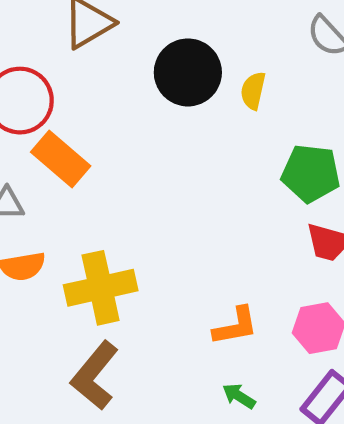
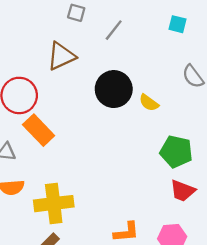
yellow semicircle: (253, 91) -> (149, 103), turned -72

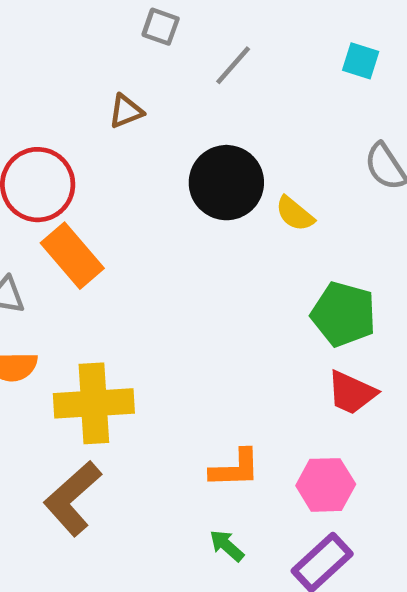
brown triangle: (61, 56) -> (126, 111), size x0.6

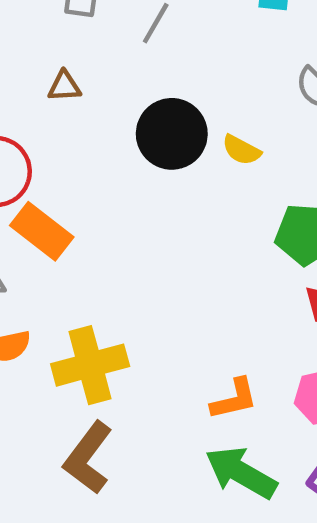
brown triangle: (126, 111) -> (64, 86), turned 30
green arrow: (227, 546) -> (241, 473), size x2.0

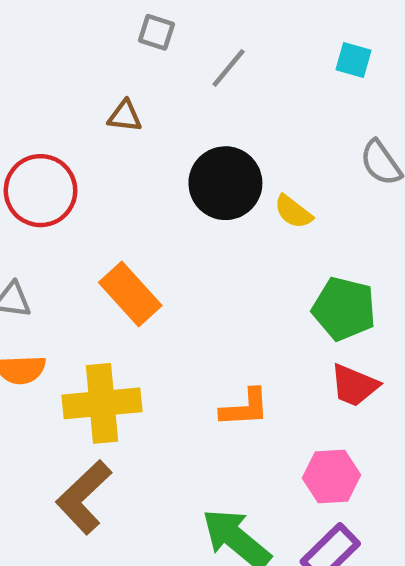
orange rectangle: (42, 231) -> (130, 294), moved
orange L-shape: (234, 399) -> (245, 408), moved

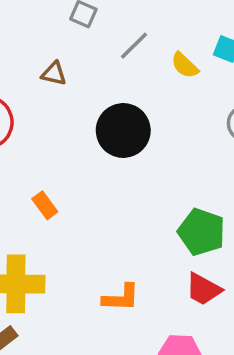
yellow semicircle: (293, 212) -> (185, 65), moved
orange rectangle: (130, 294) -> (45, 205), size x0.6

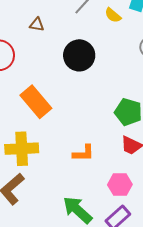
orange rectangle: (45, 205) -> (36, 102), size x2.0

